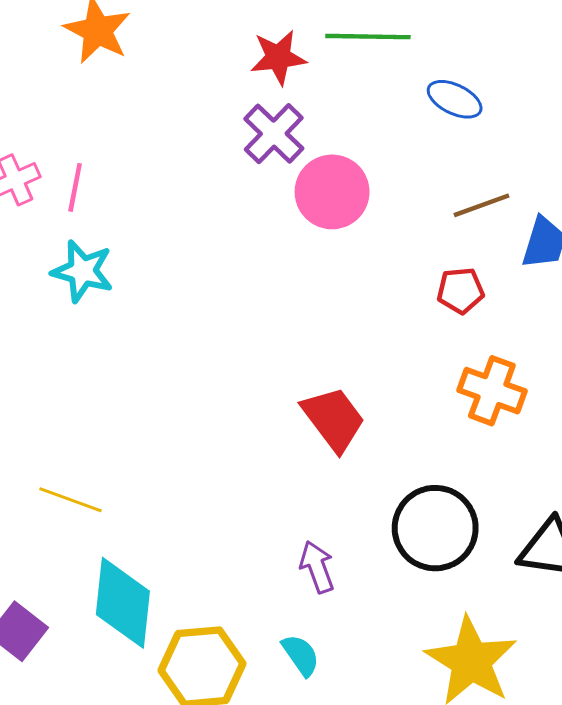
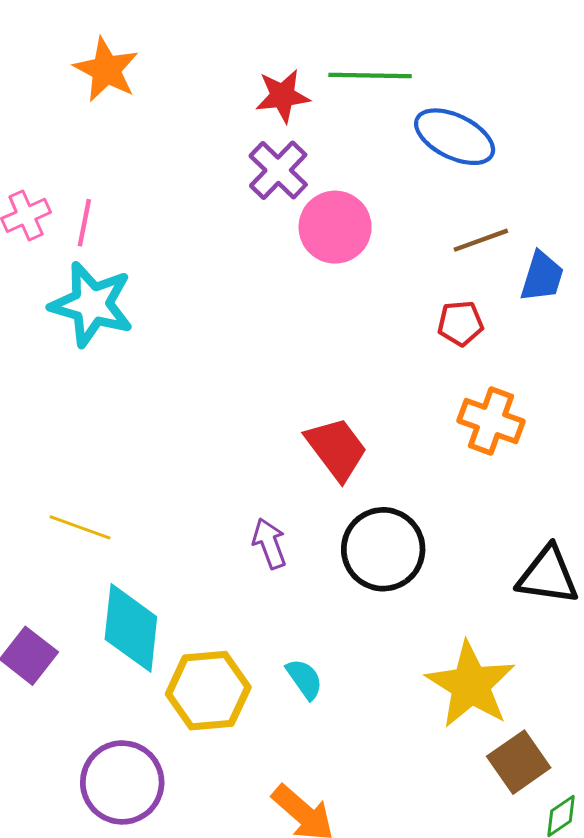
blue ellipse: (455, 99) -> (455, 137), size x1.5
cyan star: (83, 271) -> (92, 304), size x1.4
black circle: (435, 528) -> (383, 549), moved
purple arrow: (317, 567) -> (269, 543), moved

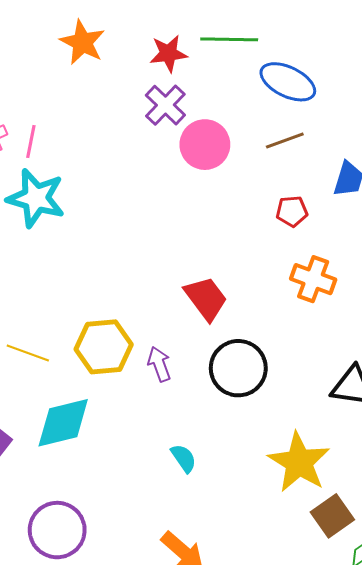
orange star: (106, 70) -> (82, 42), moved
brown line: (481, 240) -> (285, 141), moved
cyan diamond: (131, 628) -> (63, 423), turned 70
yellow hexagon: (208, 691) -> (104, 347), moved

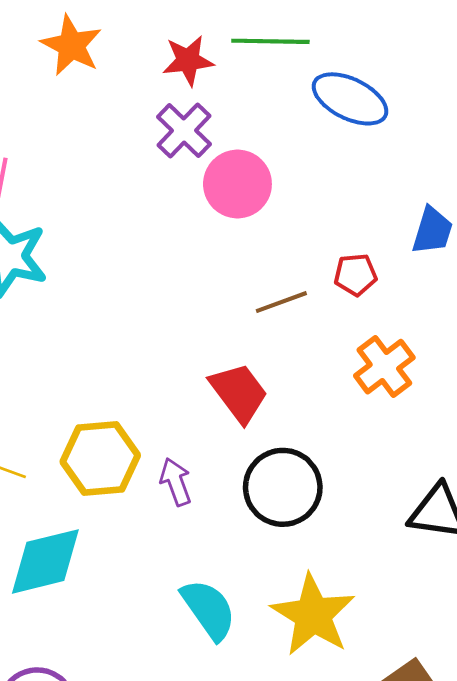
brown line: (285, 141) -> (281, 302), moved
orange cross: (313, 279) -> (384, 367), turned 33
cyan semicircle: (184, 458) -> (209, 609), size x1.6
yellow star: (299, 462) -> (313, 615), moved

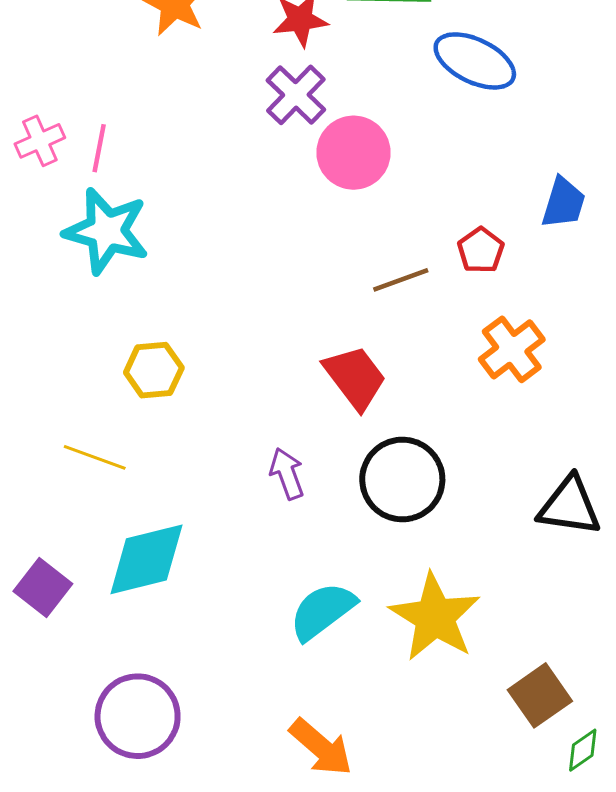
red pentagon: (356, 275) -> (481, 250), turned -30
yellow hexagon: (100, 459) -> (154, 370), moved, size x0.7
cyan semicircle: (209, 609) -> (322, 611), turned -92

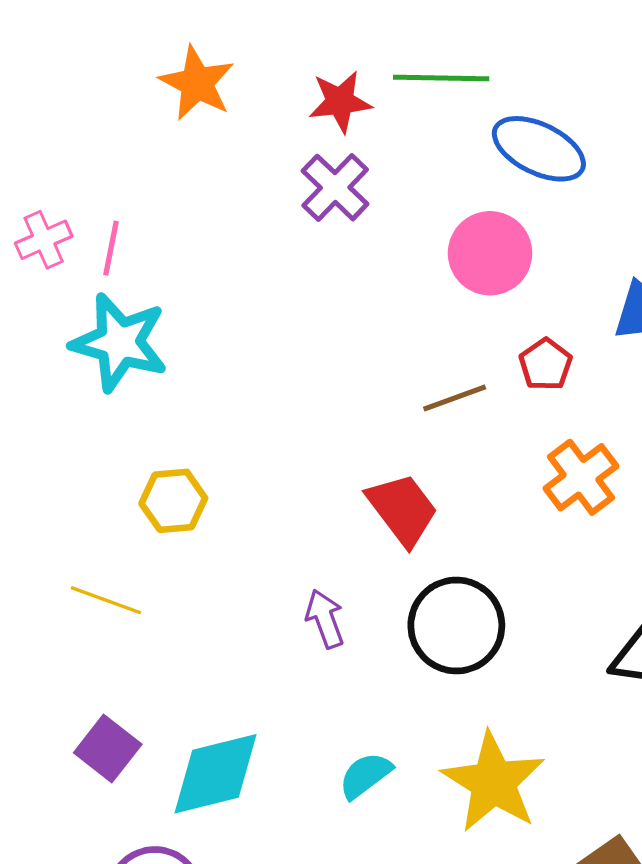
pink circle: (354, 153) -> (490, 253), moved
cyan diamond: (146, 559) -> (215, 774), moved
purple square: (43, 587) -> (108, 748), moved
cyan semicircle: (322, 611) -> (365, 775), size x0.7

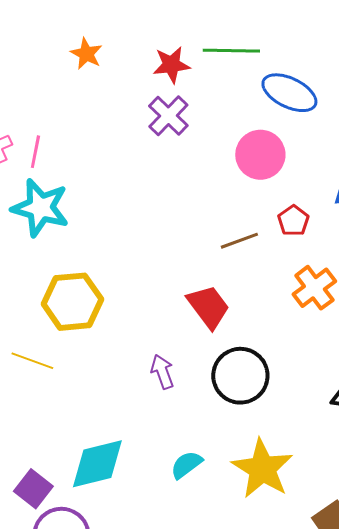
orange star: (197, 83) -> (86, 54), size x0.7
yellow hexagon: (173, 501) -> (72, 302), size x1.5
purple square: (108, 748) -> (33, 489), moved

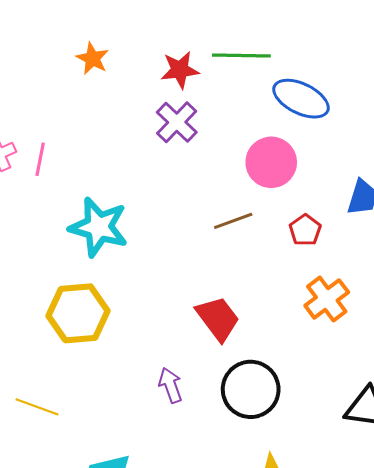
cyan star: (40, 208) -> (99, 227), moved
brown line: (239, 241) -> (233, 221), moved
yellow line: (32, 361) -> (37, 407), moved

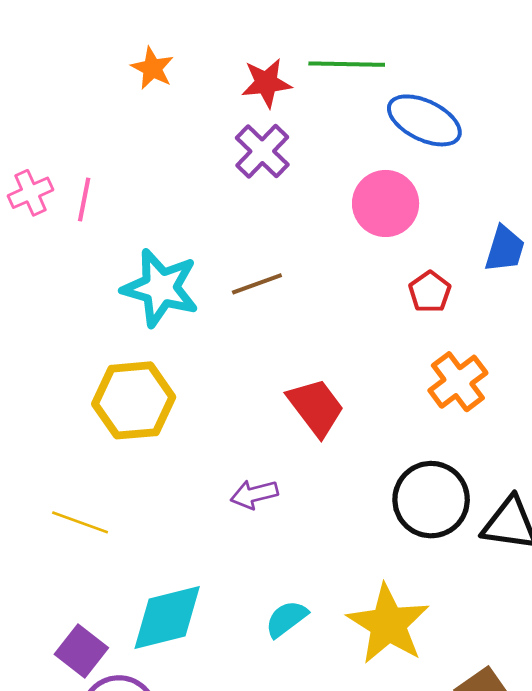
brown line: (233, 221) -> (257, 284), moved
purple arrow: (171, 385) -> (254, 494), turned -84
black circle: (251, 389) -> (431, 500), moved

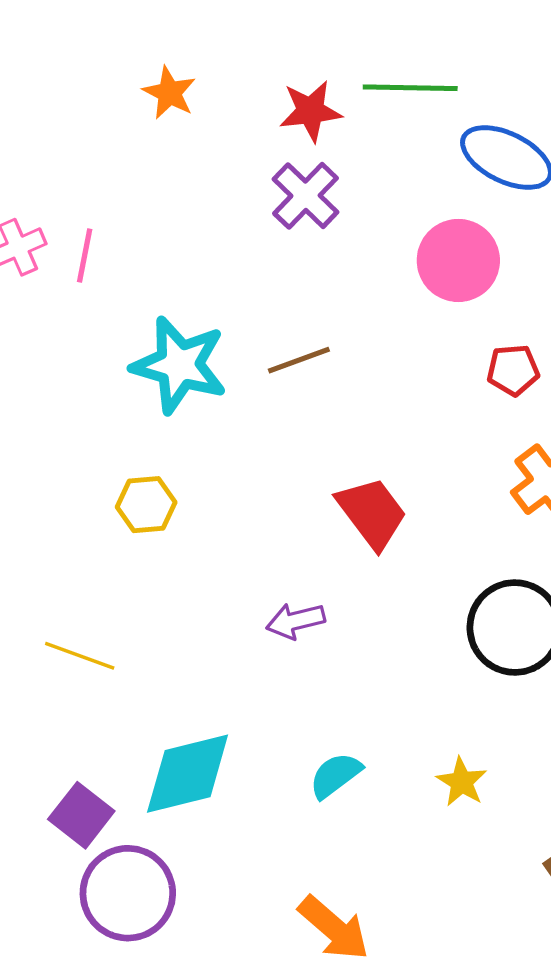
red pentagon: (430, 292) -> (513, 370), turned 30
yellow hexagon: (134, 400) -> (146, 505), size x0.6
yellow star: (388, 624) -> (462, 782), size x0.5

